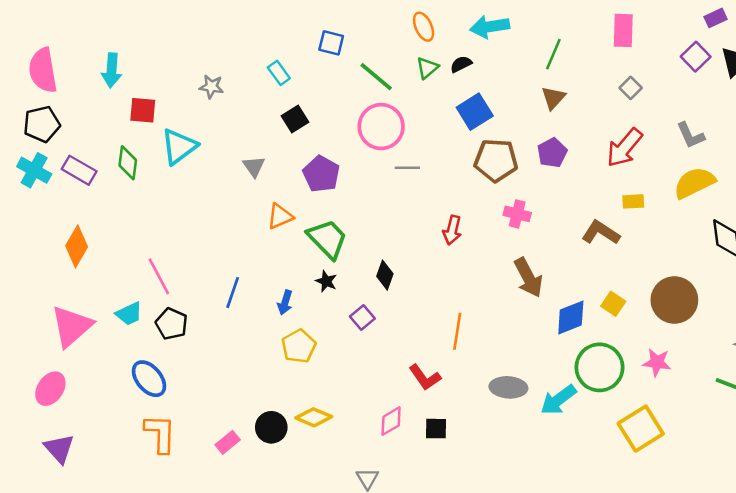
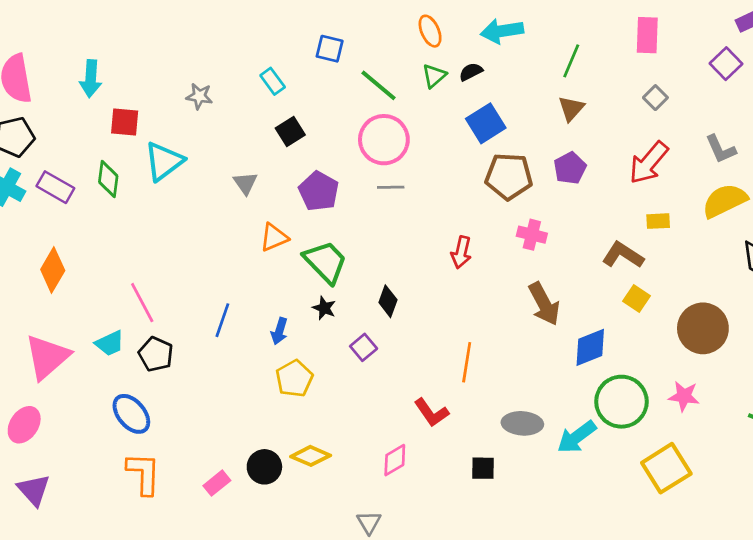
gray line: (407, 168) -> (391, 187), moved
yellow square: (613, 304) -> (636, 298), moved
black square: (436, 429) -> (483, 468), moved

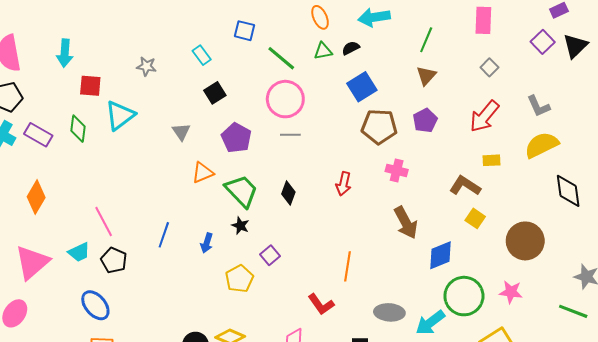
green triangle: (434, 76) -> (323, 51), turned 30
black diamond: (388, 301) -> (288, 193), moved
yellow pentagon: (294, 379) -> (239, 279), moved

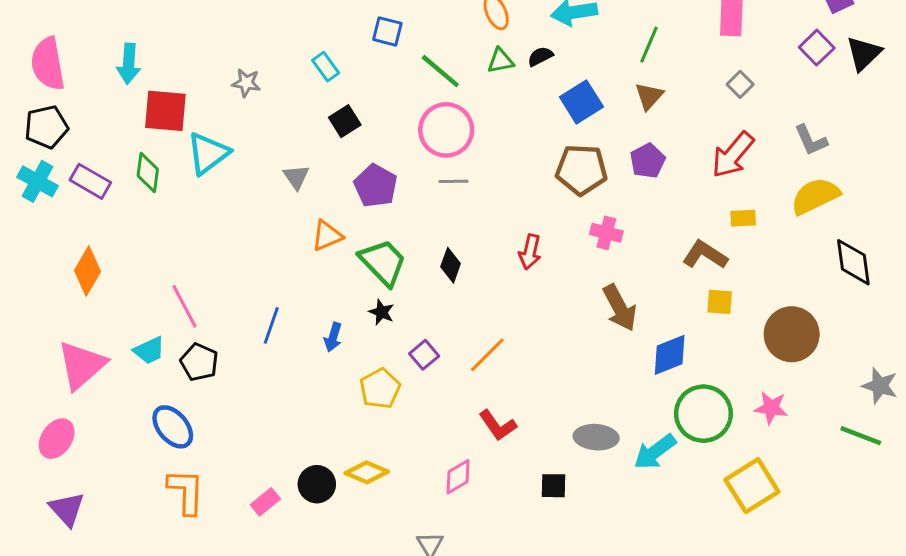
red square: (90, 86) -> (165, 111), size x1.4
blue square: (362, 87) -> (581, 102), moved
yellow square: (475, 218) -> (720, 302), turned -30
orange line: (348, 266) -> (487, 355), moved, turned 36

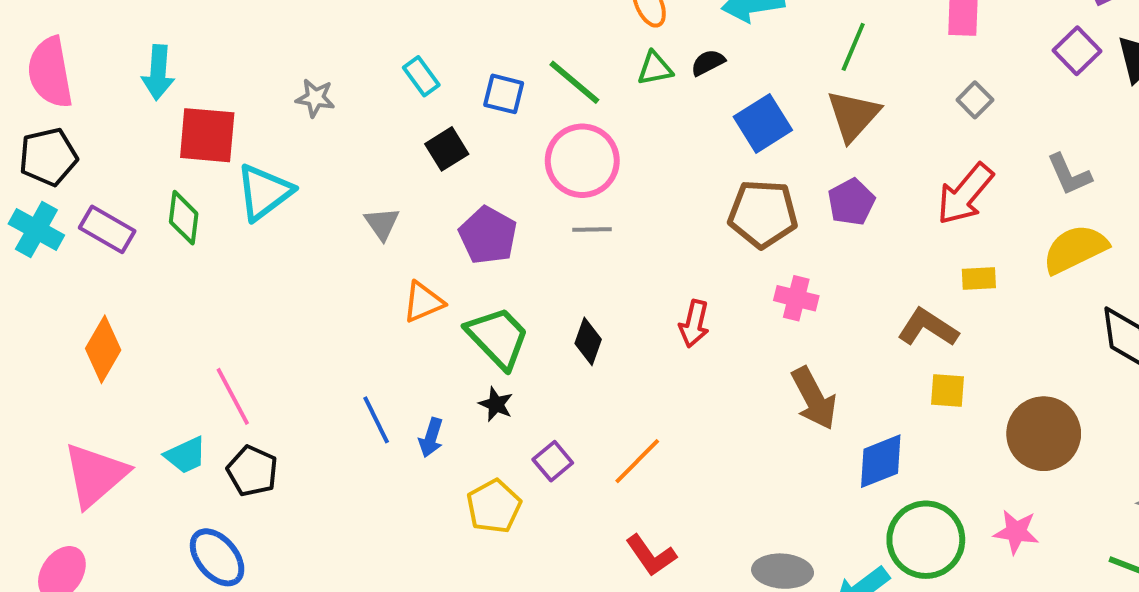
blue square: (387, 31) -> (504, 94), moved
brown triangle: (649, 96) -> (853, 116), size x1.4
blue line: (271, 325) -> (376, 420), moved, turned -45

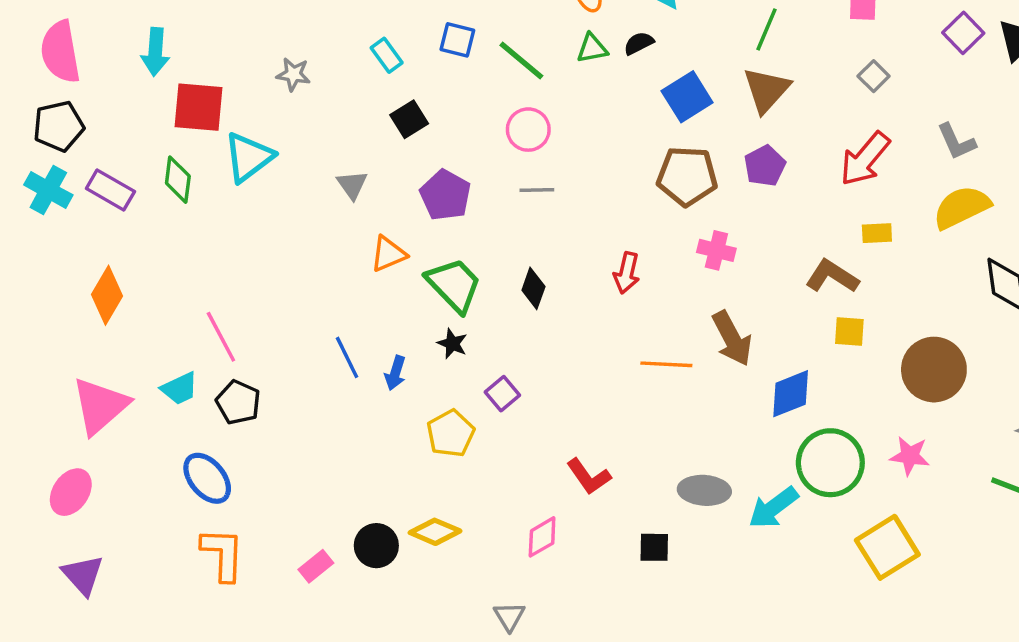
blue square: (504, 94) -> (457, 40), moved
pink circle: (582, 161) -> (528, 130), size x0.7
orange line: (637, 461) -> (666, 364), moved, turned 48

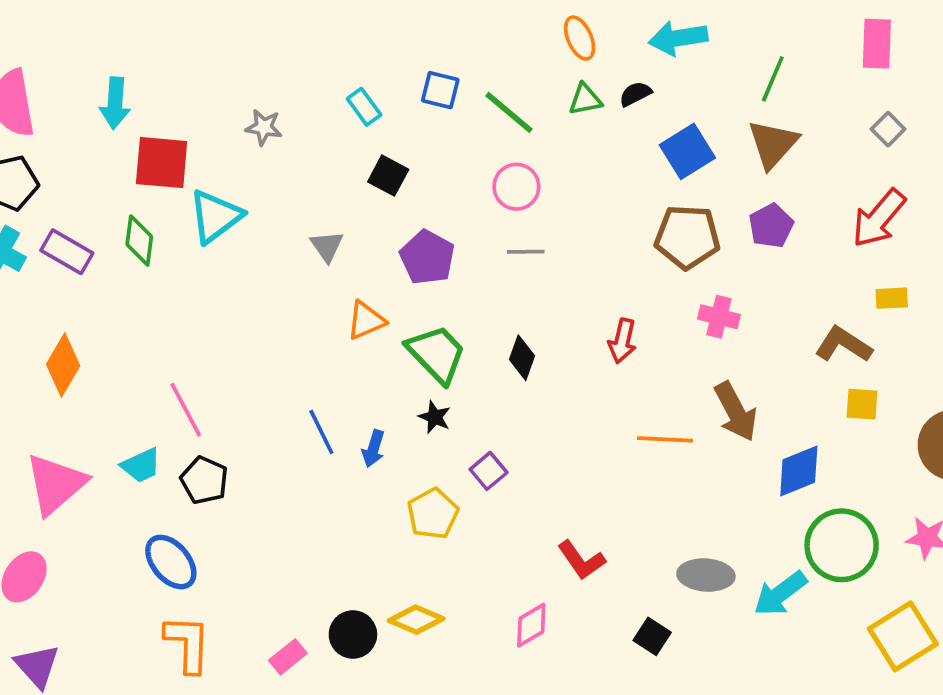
black square: (409, 119) -> (388, 176), turned -30
black square: (654, 547) -> (652, 636), turned 32

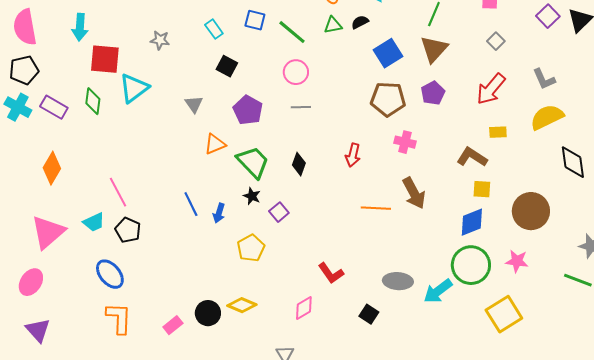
purple square: (489, 471) -> (279, 212), moved
blue diamond: (799, 471) -> (472, 222), moved

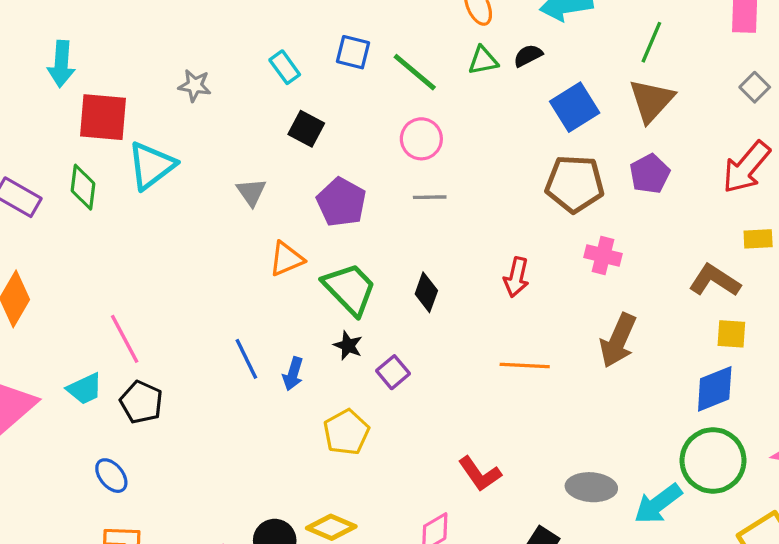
brown arrow: (414, 193) -> (618, 341), turned 52
orange line: (376, 208) -> (525, 366), moved
blue ellipse: (110, 274) -> (111, 476), size x0.7

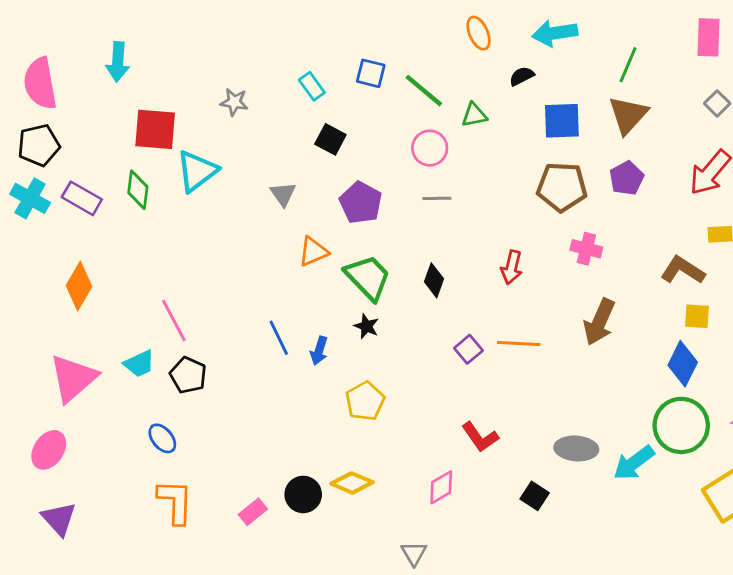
green triangle: (483, 61) -> (474, 115), moved
cyan arrow: (61, 64) -> (118, 62), moved
blue square: (575, 107) -> (562, 121), turned 30
purple square: (393, 372) -> (468, 349), moved
blue diamond: (715, 389) -> (683, 364), turned -42

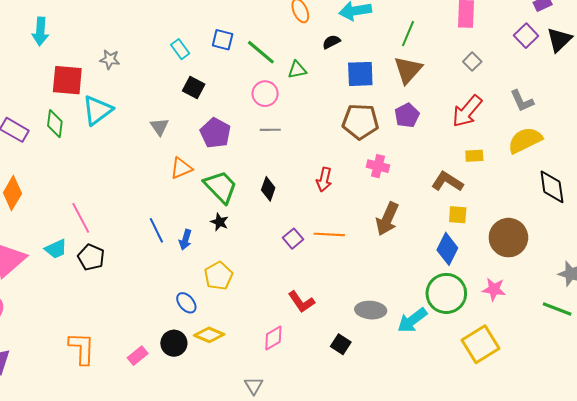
gray star: (234, 102) -> (110, 59), moved
blue ellipse: (162, 438) -> (186, 303), moved

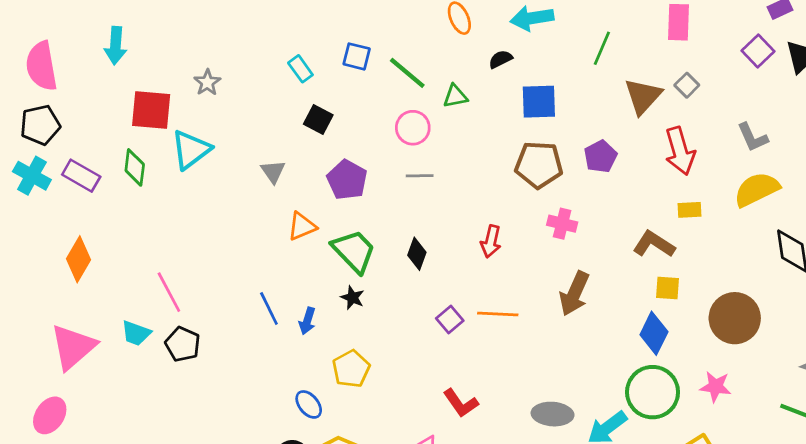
gray star: (110, 59) -> (207, 83), turned 30
brown triangle: (408, 70) -> (643, 96), moved
red arrow: (467, 111) -> (680, 151), turned -56
cyan trapezoid: (56, 249) -> (136, 333), turned 45

